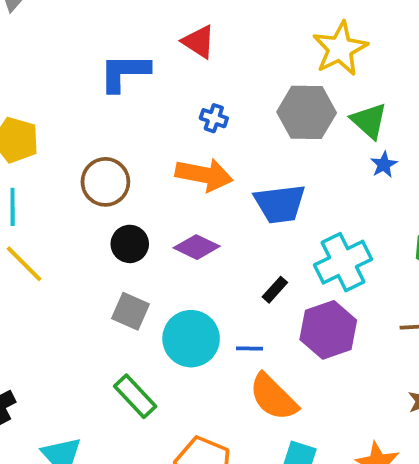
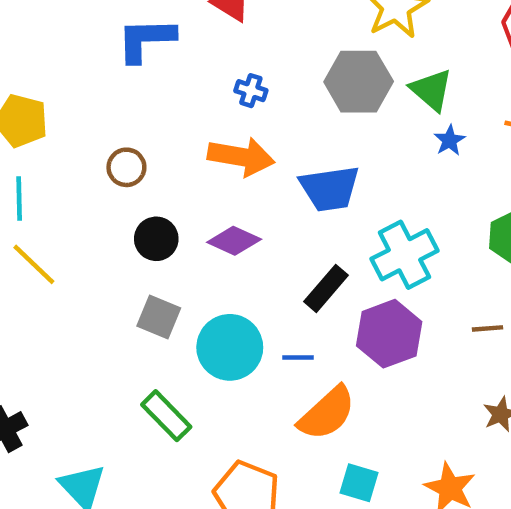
brown circle: (105, 182) -> (126, 167), size x0.7
black rectangle: (275, 290) -> (326, 288), size x1.5
orange semicircle: (273, 397) -> (327, 413), turned -86

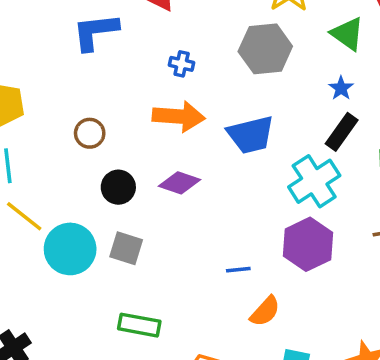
green triangle: (431, 90) -> (347, 34), moved
black rectangle: (326, 288) -> (342, 132), moved
cyan circle: (230, 347) -> (70, 249), moved
orange semicircle: (327, 413) -> (265, 311), size x0.7
green rectangle: (166, 416) -> (139, 325), turned -30

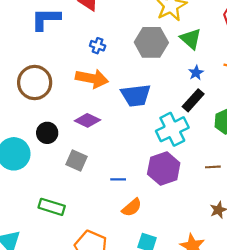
green triangle: (347, 34) -> (191, 39), moved
brown circle: (90, 133) -> (35, 83), size x1.8
black circle: (118, 187) -> (47, 133), moved
gray square: (126, 248) -> (77, 160), moved

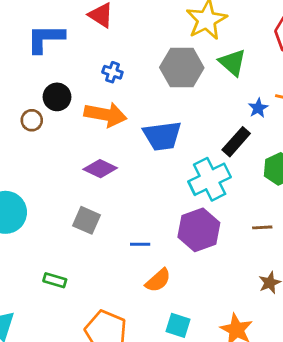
blue star: (196, 73) -> (258, 108), moved
brown circle: (35, 83) -> (32, 120), size x0.5
black circle: (47, 133) -> (57, 97), moved
green rectangle: (52, 207) -> (55, 280), size x0.7

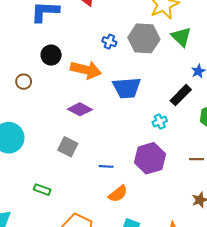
blue cross: (112, 72) -> (109, 42), moved
brown circle: (32, 120) -> (24, 82), moved
cyan cross: (210, 179) -> (160, 122), size x0.5

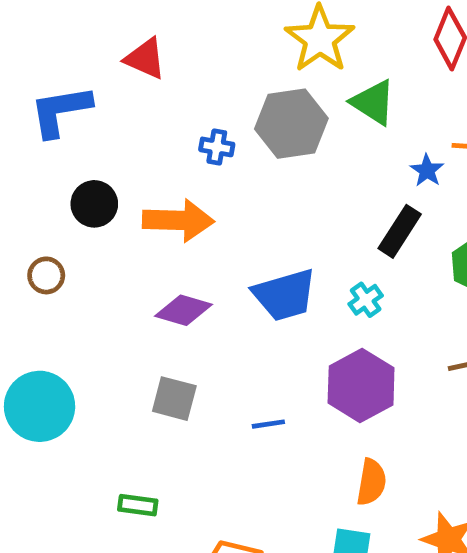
blue trapezoid: (127, 88) -> (285, 295), moved
orange semicircle: (118, 194) -> (371, 482), moved, turned -30

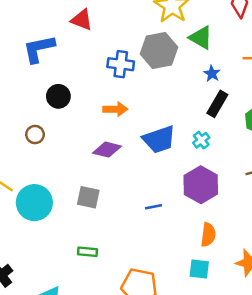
blue cross: (217, 147) -> (121, 64), size x1.5
blue star: (427, 170) -> (212, 74), moved
orange arrow: (178, 220) -> (115, 109), moved, size x0.7
gray square: (174, 399) -> (88, 197), moved

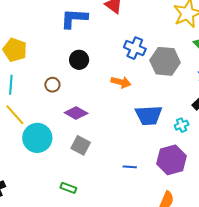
gray hexagon: (159, 50) -> (165, 61), moved
purple diamond: (107, 150) -> (76, 113), moved

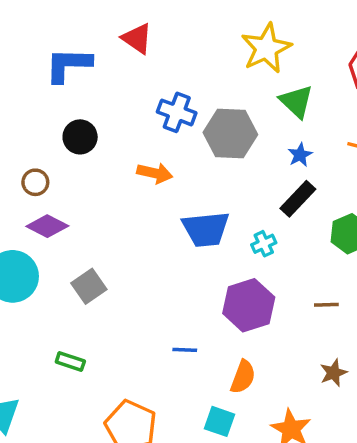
purple diamond: (76, 113) -> (47, 226), moved
gray square: (81, 145) -> (89, 286), turned 30
blue line: (130, 167) -> (185, 350), moved

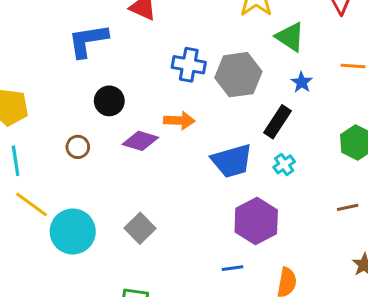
black rectangle: (298, 199) -> (277, 122), moved
purple diamond: (47, 226) -> (140, 141), moved
purple hexagon: (249, 305) -> (256, 221), moved

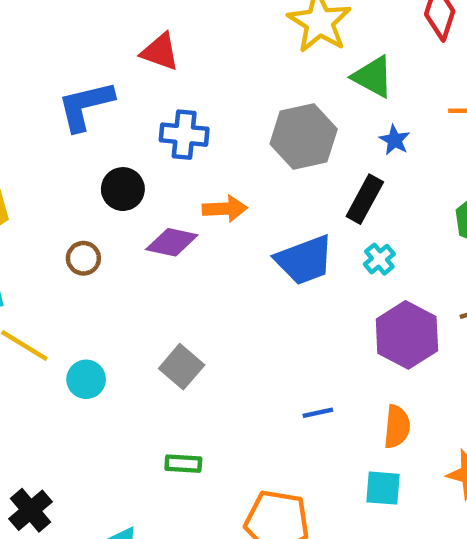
blue cross: (189, 65) -> (184, 135), moved
purple hexagon: (256, 221) -> (407, 335), moved
cyan circle: (73, 232) -> (86, 379), size x0.6

